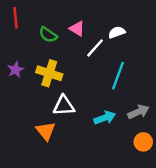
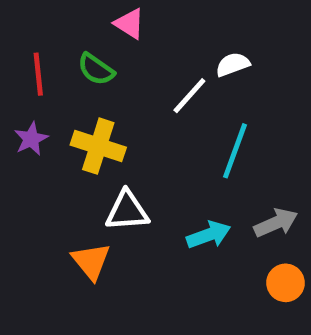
red line: (16, 18) -> (38, 74), moved
pink triangle: (77, 29) -> (129, 24), moved

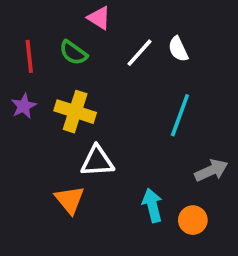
white semicircle: (233, 64) -> (178, 49), turned -95
white line: (189, 96) -> (140, 53), moved
cyan arrow: (209, 235) -> (152, 205), moved, turned -84
orange circle: (286, 283) -> (193, 220), moved

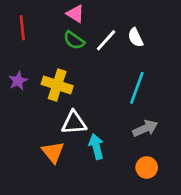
green semicircle: (73, 53) -> (74, 40), moved
red line: (29, 56) -> (22, 28), moved
gray arrow: (211, 170) -> (145, 128), moved
cyan arrow: (152, 205) -> (96, 147), moved

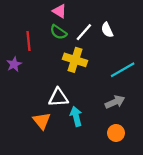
red line: (22, 28) -> (28, 41), moved
yellow cross: (57, 85) -> (75, 60), moved
cyan line: (137, 88) -> (123, 70), moved, turned 40

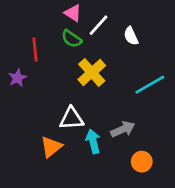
white line: (84, 32) -> (99, 25), moved
yellow cross: (75, 60) -> (92, 72), turned 30
gray arrow: (115, 102) -> (123, 129), moved
orange triangle: (42, 121) -> (51, 147), turned 30

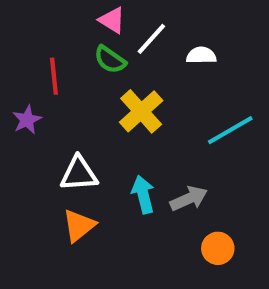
white semicircle: (131, 36) -> (201, 55), turned 114
white triangle: (72, 118) -> (79, 174), moved
cyan arrow: (93, 141) -> (143, 194), moved

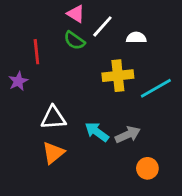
yellow cross: (141, 111) -> (118, 76), moved, turned 36
cyan arrow: (143, 194) -> (97, 132), turned -40

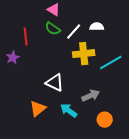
white line: (102, 26) -> (74, 32), moved
white triangle: (53, 118) -> (55, 83), moved, turned 30
cyan arrow: (97, 132) -> (69, 111), moved

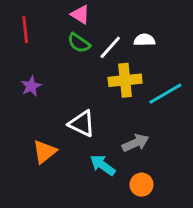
red line: (26, 37) -> (25, 30), moved
purple star: (13, 58) -> (31, 86), moved
orange triangle: (38, 109) -> (45, 152), moved
orange circle: (105, 120) -> (141, 185), moved

